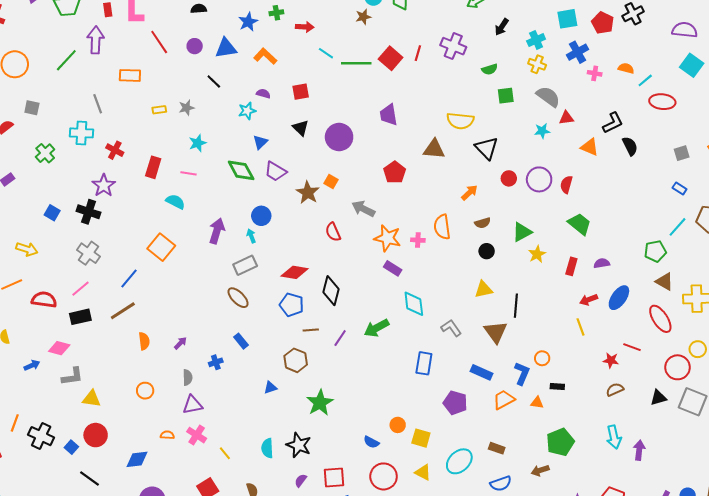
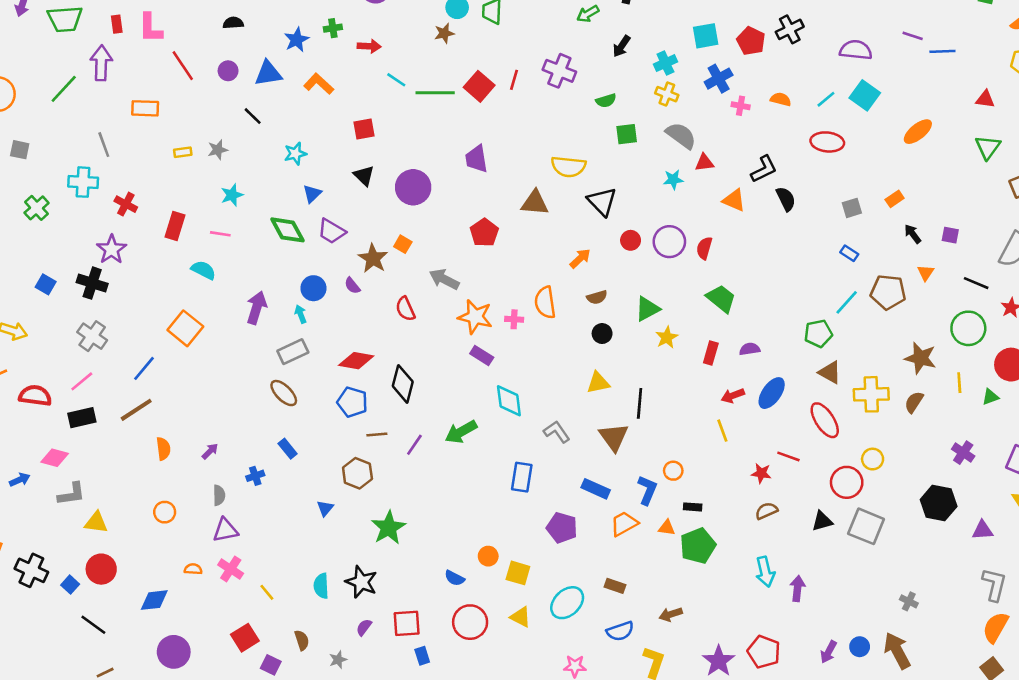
cyan line: (645, 80) -> (826, 99), moved
purple semicircle: (263, 94) -> (352, 286), moved, turned -144
blue triangle: (270, 388) -> (325, 508), turned -32
green pentagon: (560, 442) -> (698, 546), moved

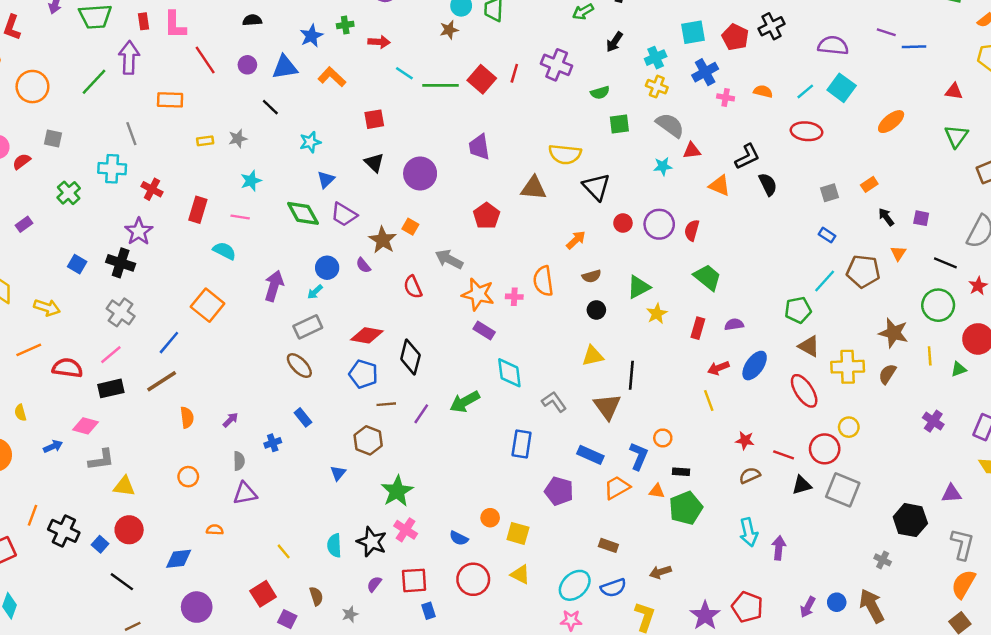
cyan arrow: (301, 314) -> (315, 292), turned -112
red line: (788, 456) -> (784, 455), moved
black hexagon: (939, 503) -> (910, 520), moved
pink cross: (231, 569) -> (406, 530), moved
cyan ellipse: (567, 603) -> (575, 585), moved

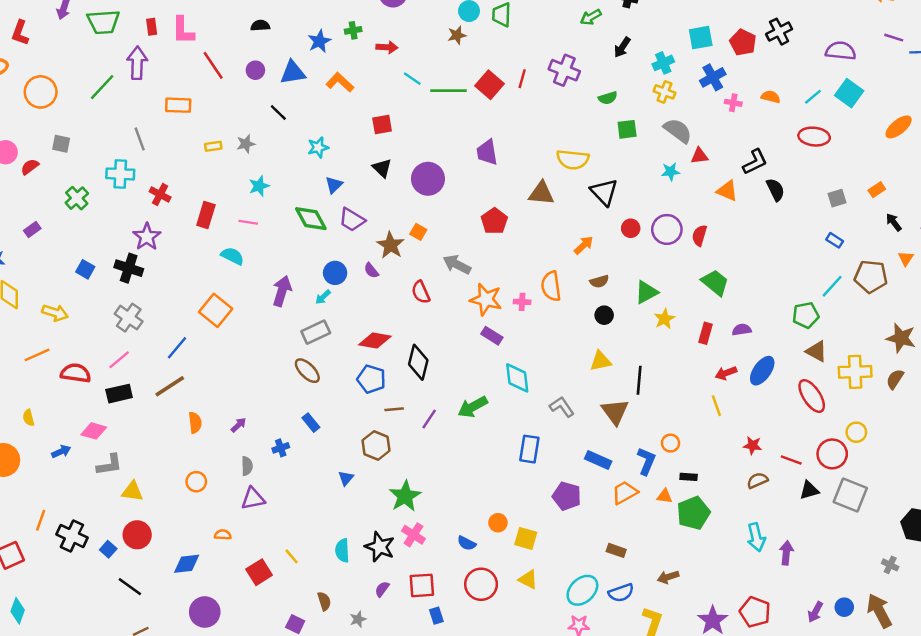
red square: (263, 594) -> (259, 572), moved

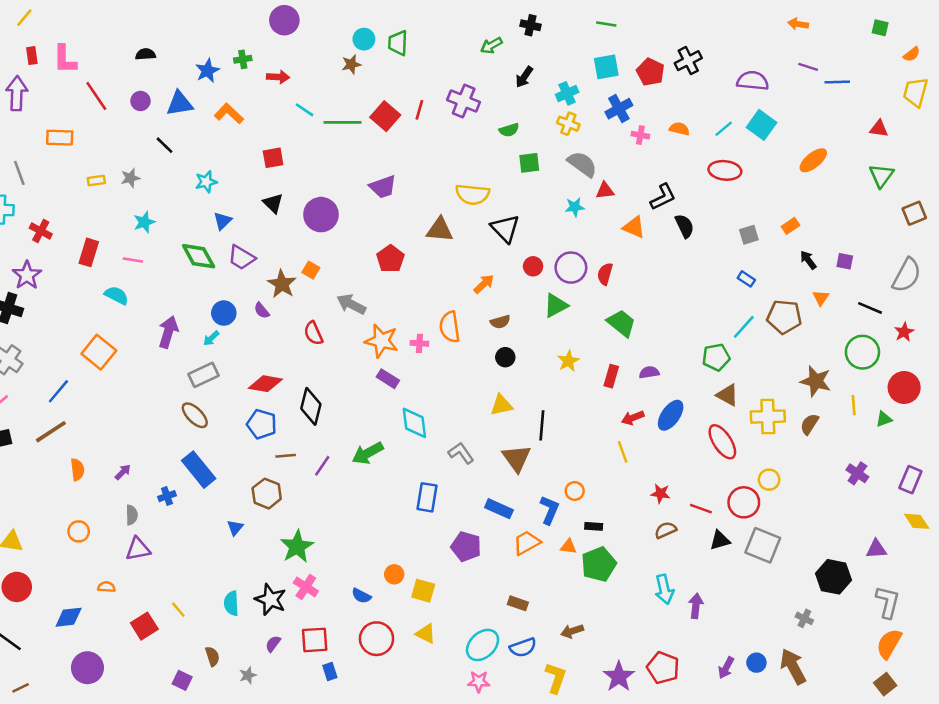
purple trapezoid: (487, 152) -> (383, 187), turned -100
green triangle: (646, 292) -> (556, 305), moved
blue rectangle: (311, 423) -> (199, 470), size x1.8

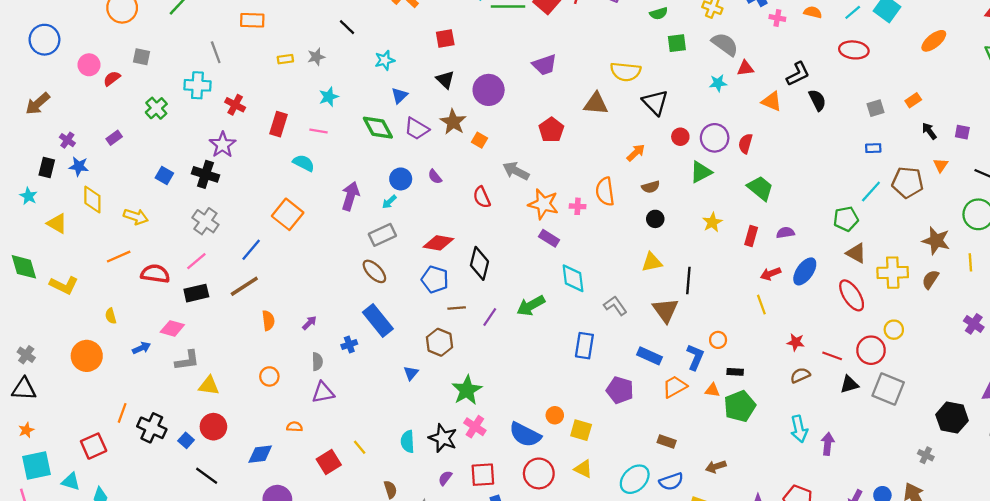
blue rectangle: (746, 279) -> (873, 148), turned -35
brown star: (282, 284) -> (453, 122), moved
blue semicircle: (361, 596) -> (525, 435), size x1.8

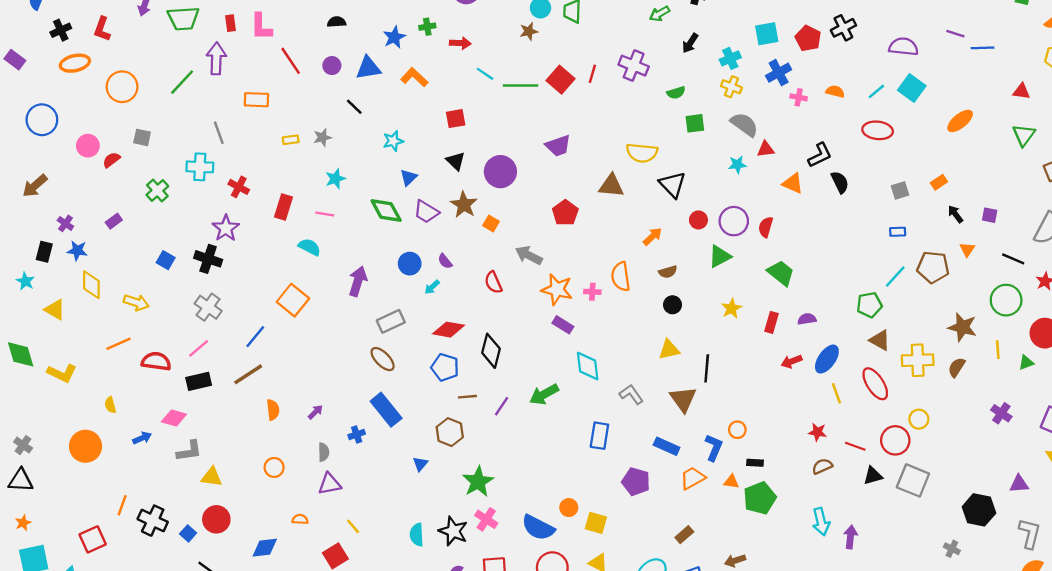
cyan arrow: (389, 202) -> (432, 287), moved
yellow line: (761, 305) -> (836, 393), moved
brown rectangle: (667, 442) -> (684, 535), turned -60
yellow line: (360, 447) -> (353, 526), moved

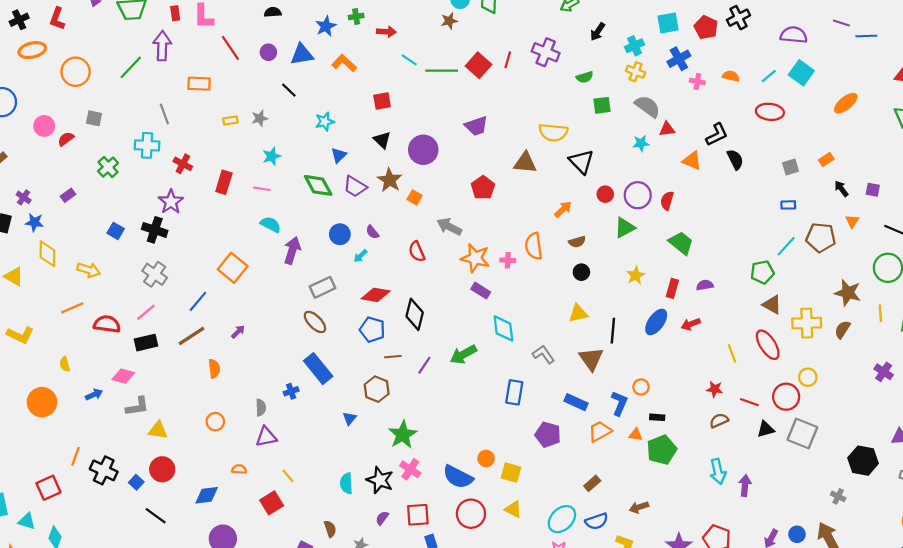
cyan semicircle: (309, 247) -> (271, 224), moved
blue ellipse: (827, 359) -> (656, 322), moved
purple arrow: (315, 412) -> (238, 332), moved

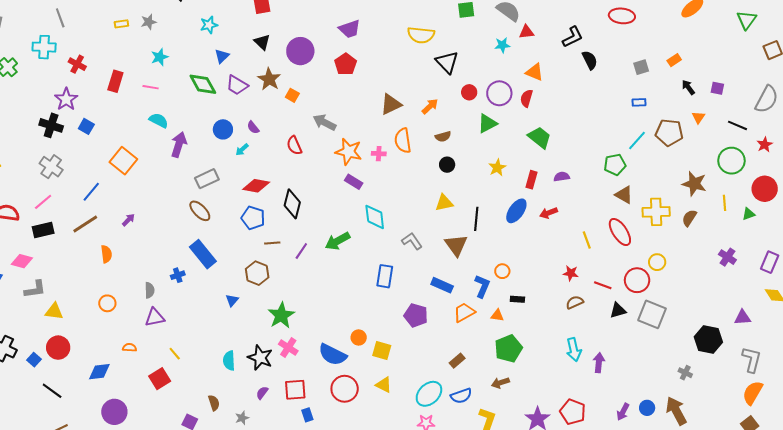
orange triangle: (692, 161) -> (535, 72), moved
brown triangle: (525, 163) -> (391, 104), moved, turned -30
red pentagon: (483, 188) -> (346, 64), moved
blue square: (116, 231) -> (86, 126), moved
green pentagon: (662, 450) -> (508, 349), moved

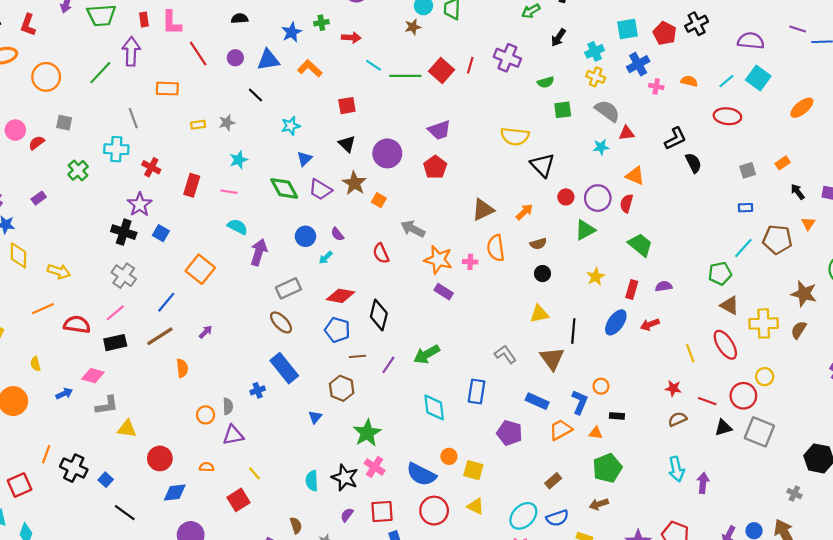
cyan diamond: (375, 217) -> (434, 407), moved
orange circle: (107, 303) -> (206, 415), moved
red circle: (58, 348) -> (160, 458), moved

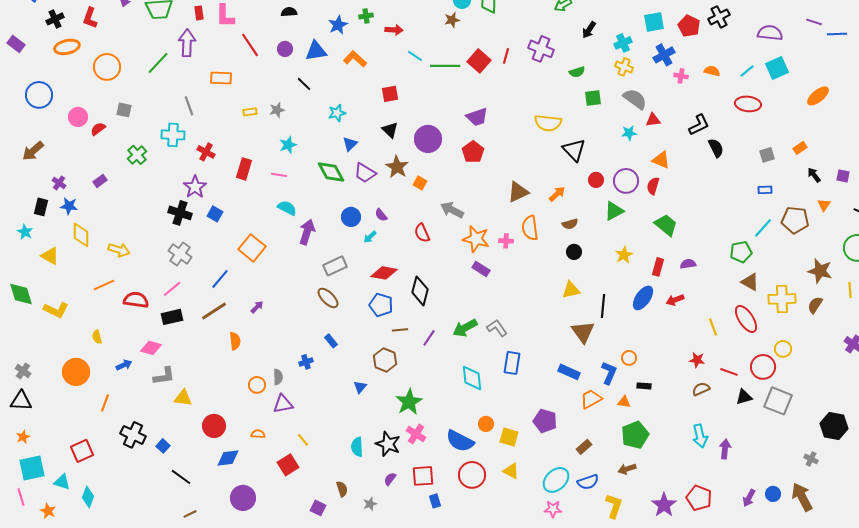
cyan square: (758, 78) -> (777, 68), turned 30
gray L-shape: (505, 354) -> (497, 328), moved
blue rectangle: (284, 368) -> (331, 341), size x0.5
purple pentagon: (510, 433) -> (545, 421), moved
orange line: (46, 454) -> (105, 403), moved

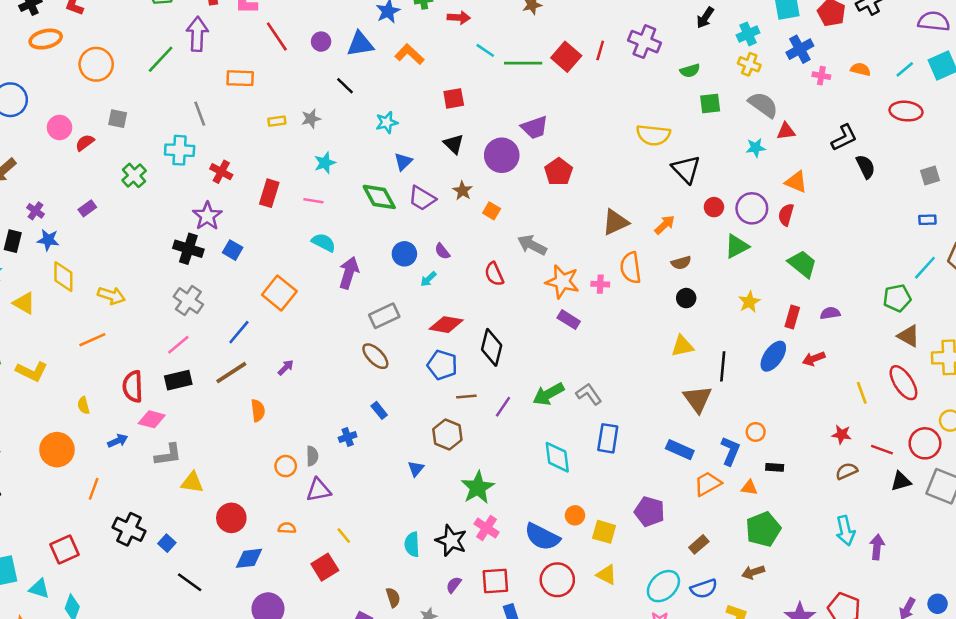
purple trapezoid: (477, 117) -> (535, 127), moved
brown star: (397, 167) -> (463, 191), size x0.7
red semicircle: (136, 300) -> (133, 386), moved, turned -100

